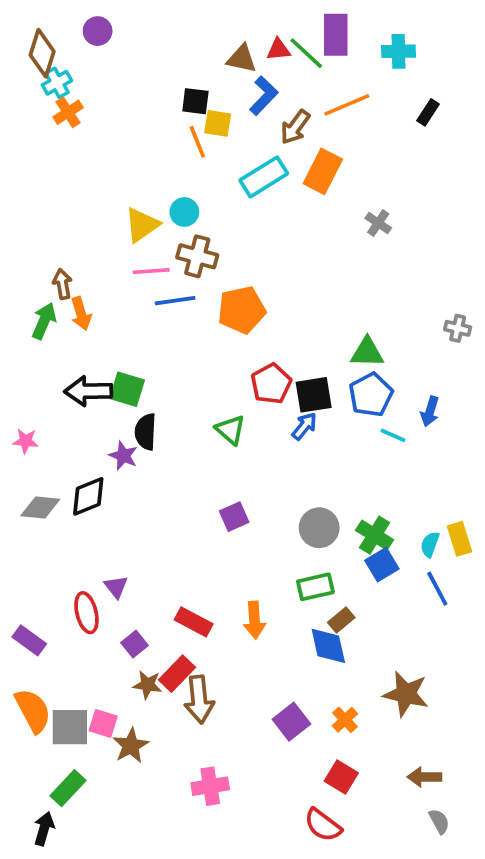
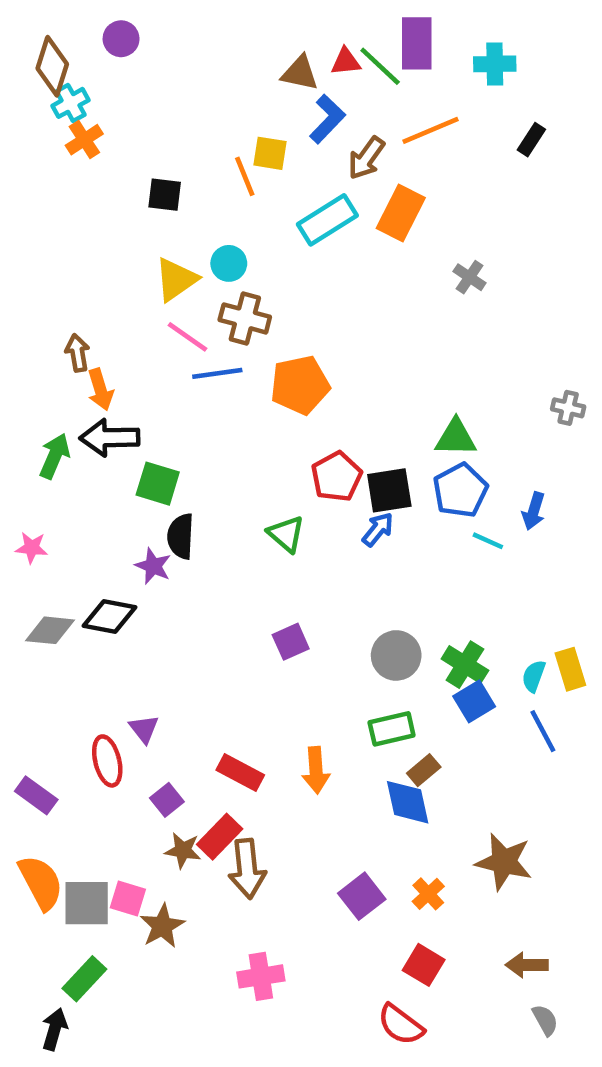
black square: (195, 101) -> (165, 195), moved
pink line: (151, 271) -> (188, 337), turned 39
green arrow: (44, 321) -> (55, 456), moved
black arrow: (88, 391) -> (110, 438), moved
black diamond: (88, 496) -> (110, 616), turned 33

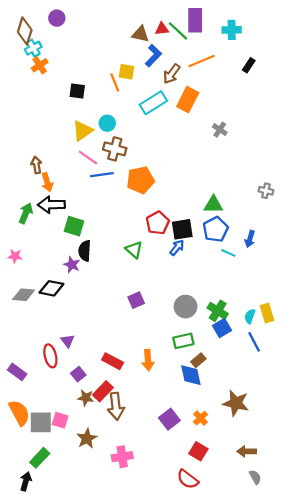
brown star: (162, 926) -> (87, 438), moved

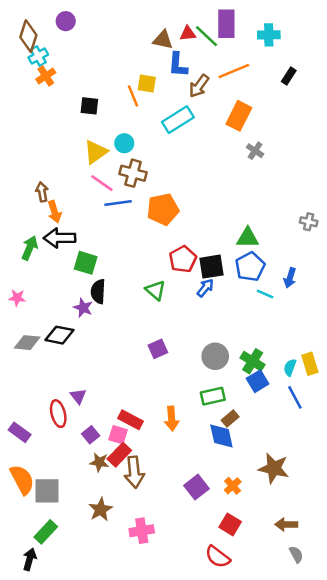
blue L-shape: (153, 56) -> (178, 65), turned 140
orange rectangle: (188, 100) -> (239, 116), moved
pink square: (60, 420) -> (118, 435), moved

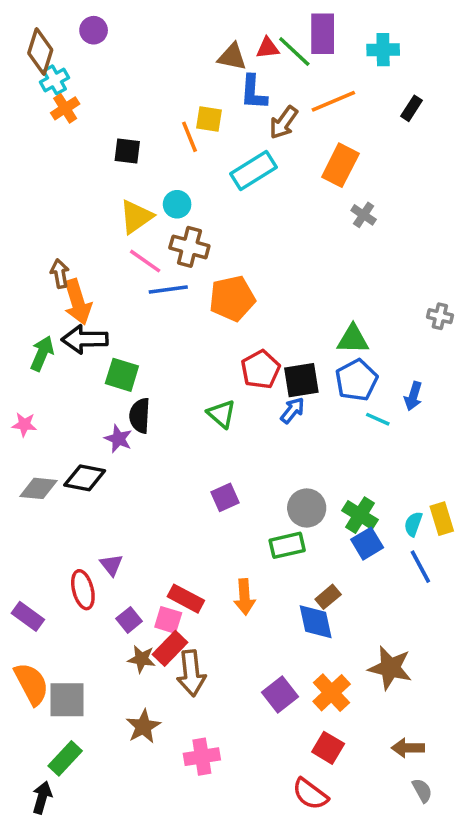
orange arrow: (54, 212) -> (78, 302), size x1.4
green rectangle: (213, 396) -> (287, 545), moved
orange cross: (233, 486) -> (332, 693), size x1.5

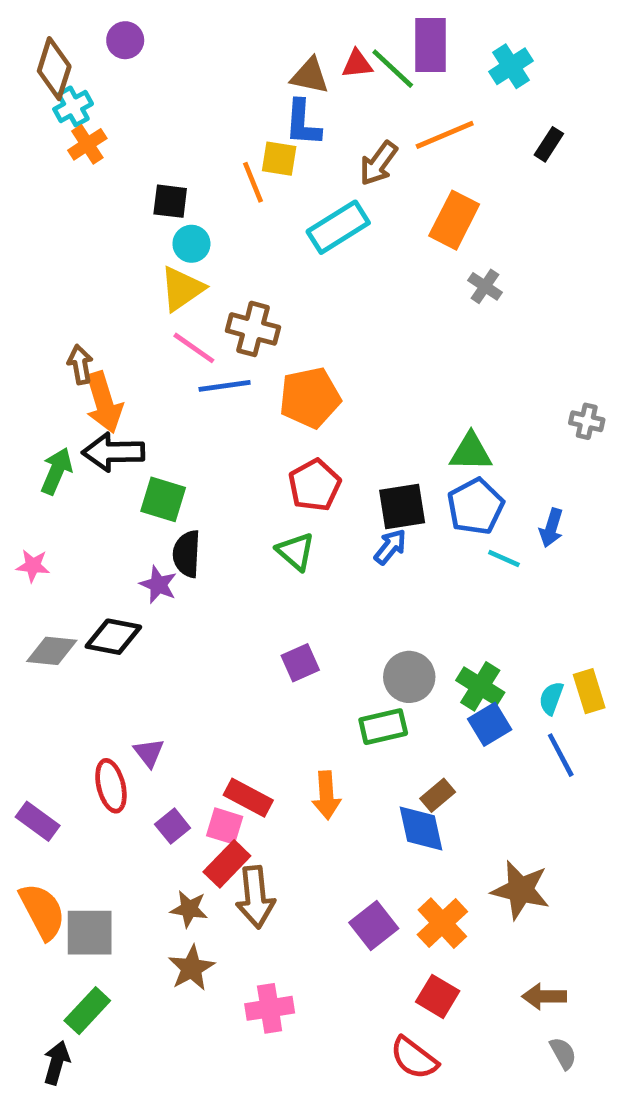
cyan cross: (383, 50) -> (511, 66), turned -32
blue L-shape: (253, 92) -> (303, 123), moved
cyan circle: (177, 204) -> (191, 244), moved
red pentagon: (261, 369) -> (315, 485), moved
brown star: (142, 659) -> (189, 909), moved

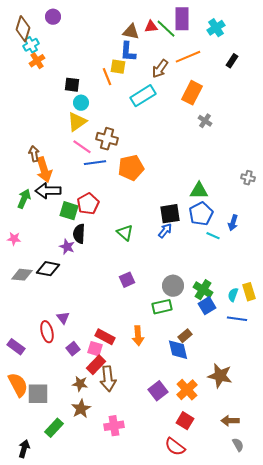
red pentagon: (315, 485) -> (88, 204), moved
blue line: (561, 755) -> (237, 319), turned -54
green rectangle: (87, 1011) -> (54, 428), moved

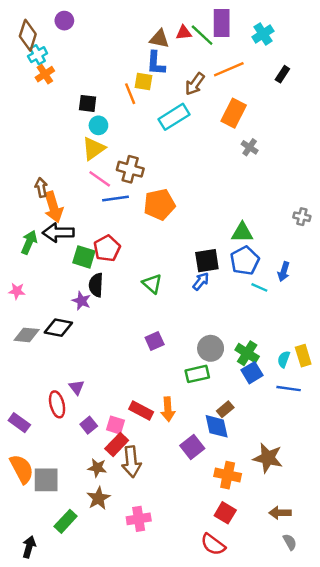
red rectangle: (105, 337) -> (141, 410), moved
orange cross: (187, 390) -> (228, 475), turned -35
purple square: (158, 391) -> (192, 447), moved

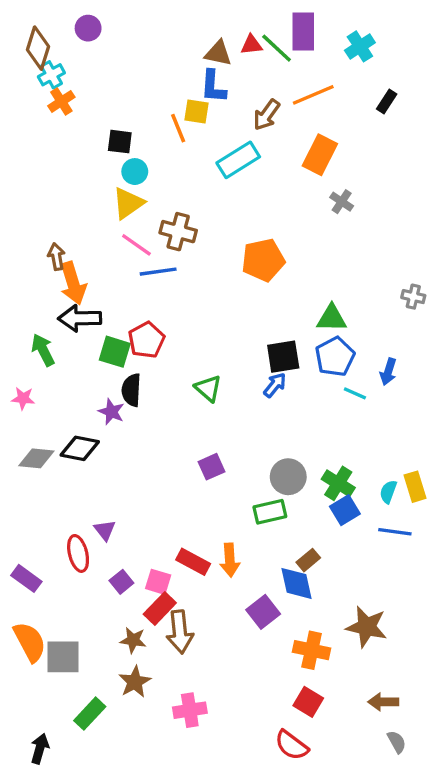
orange pentagon: (159, 205) -> (263, 260), moved
green arrow: (29, 242) -> (43, 350), moved, turned -50

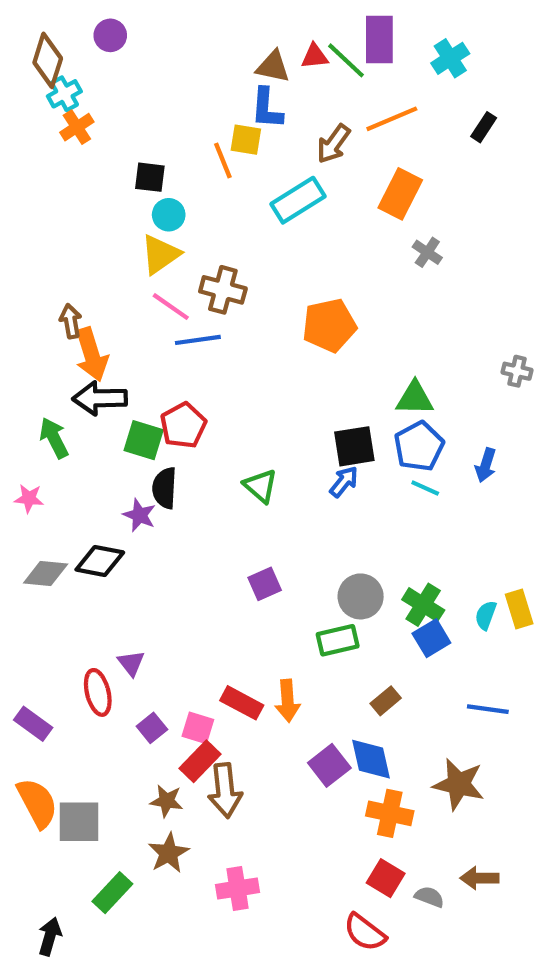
cyan line: (355, 393) -> (425, 488), moved
blue line: (395, 532) -> (488, 709), moved
blue diamond: (297, 583) -> (371, 759), moved
gray semicircle: (397, 742) -> (429, 897), moved, turned -40

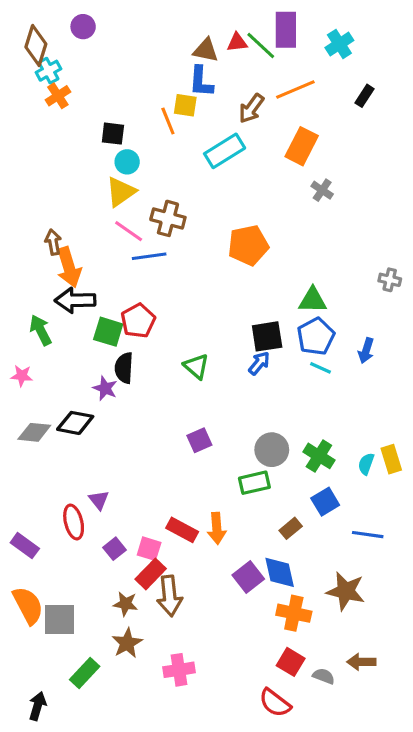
blue square: (431, 638) -> (325, 502), moved

